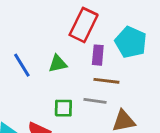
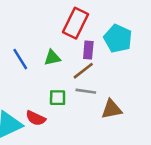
brown line: (106, 81) -> (83, 71), moved, turned -45

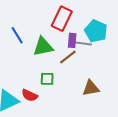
green triangle: (52, 58) -> (43, 47), size x1.5
blue line: (20, 59) -> (17, 35), moved
gray line: (86, 91) -> (84, 44), moved

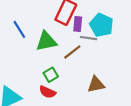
purple rectangle: (72, 40) -> (78, 24), moved
green square: (47, 79) -> (51, 75), turned -32
red semicircle: (30, 95) -> (47, 92), moved

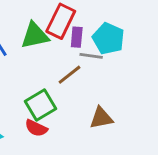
green triangle: (46, 41) -> (35, 36), moved
green square: (51, 75) -> (41, 105), size x1.5

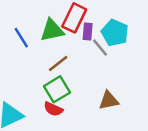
gray line: (91, 56) -> (100, 48), turned 42
brown line: (69, 75) -> (58, 64), moved

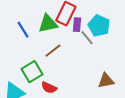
green square: (57, 89) -> (32, 72), moved
brown triangle: (109, 100) -> (106, 81), moved

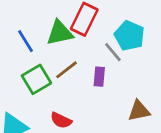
purple rectangle: (77, 25) -> (99, 77), moved
green square: (32, 72) -> (36, 79), moved

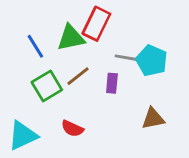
cyan pentagon: (129, 36) -> (152, 60), moved
gray line: (113, 52) -> (126, 58), turned -40

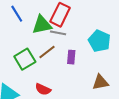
blue line: (35, 46) -> (17, 14), moved
gray line: (126, 58) -> (58, 33), moved

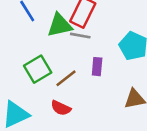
brown line: (47, 52) -> (66, 78), moved

